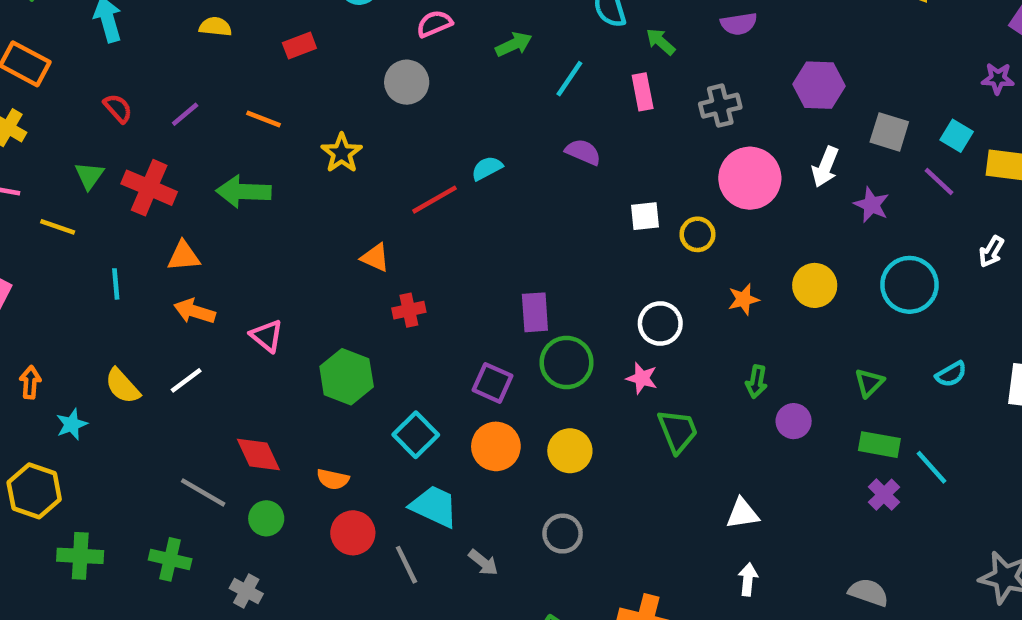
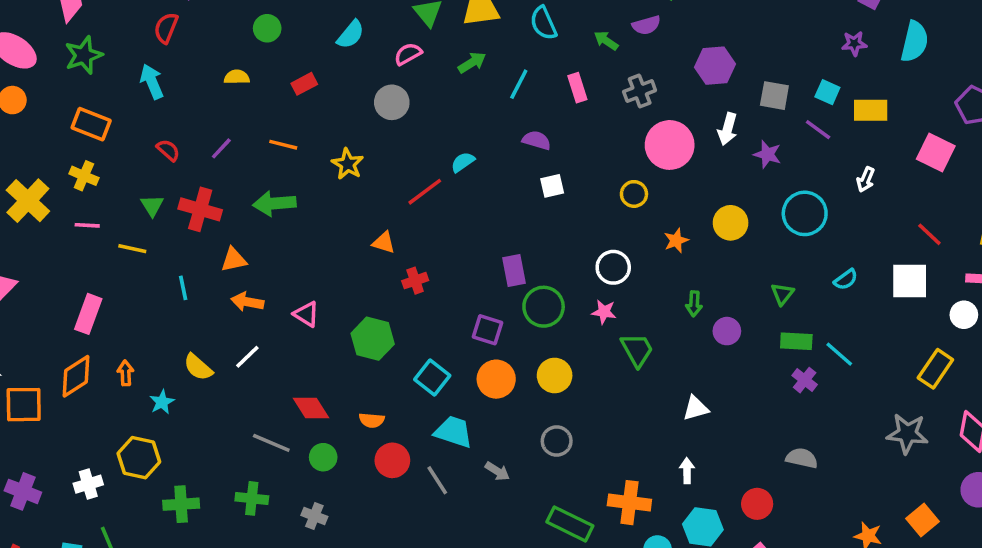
green arrow: (661, 42) -> (606, 41), moved
white square: (645, 216) -> (552, 186), moved
white arrow: (748, 579) -> (687, 471), moved

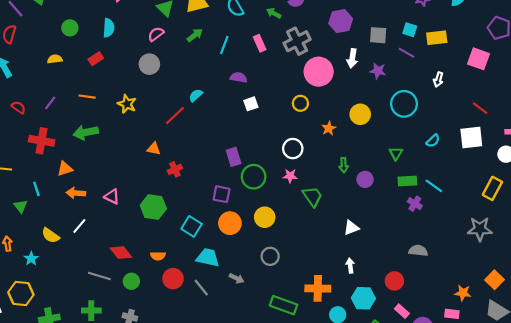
cyan semicircle: (351, 34) -> (109, 28), moved, turned -30
gray cross: (640, 91) -> (297, 41), size x1.4
green triangle: (152, 206) -> (21, 206), moved

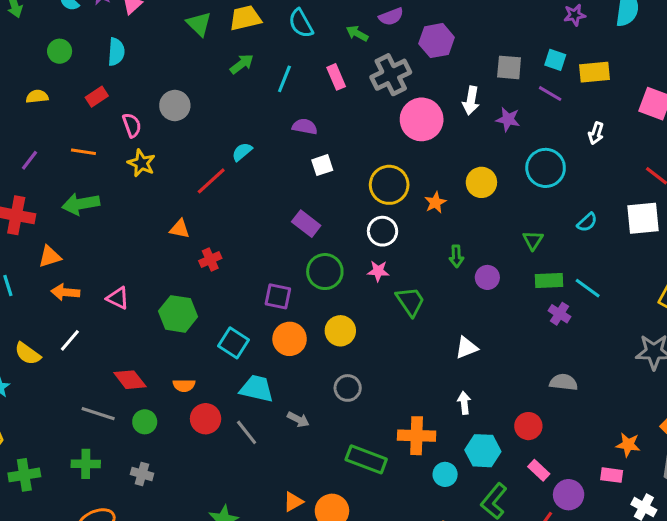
purple hexagon: (341, 21) -> (437, 41), moved
pink semicircle: (156, 34) -> (132, 125), moved, turned 105
yellow circle: (300, 103) -> (389, 185), moved, size x1.6
purple rectangle: (234, 157) -> (306, 224), moved, turned -36

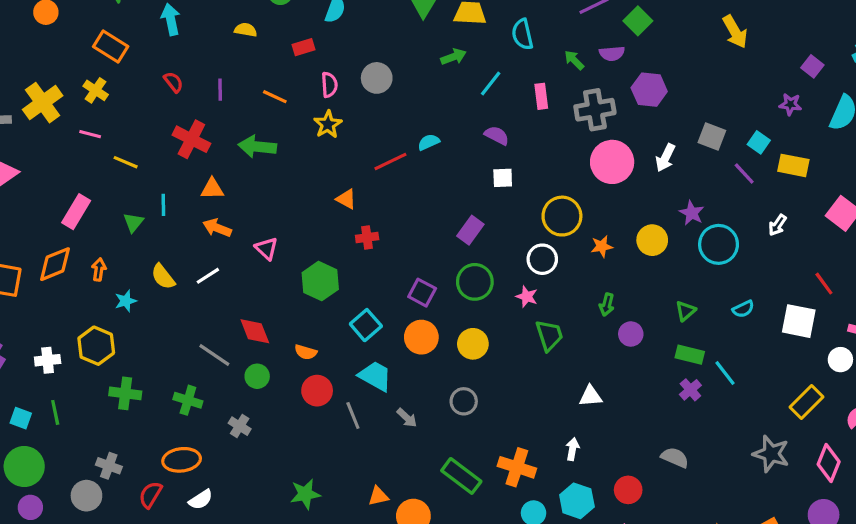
purple star: (508, 119) -> (692, 213), moved
purple line: (30, 160) -> (220, 90), turned -55
purple rectangle: (306, 224) -> (470, 230), turned 72

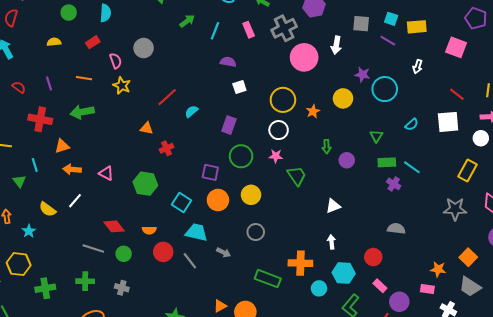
cyan semicircle: (429, 142) -> (191, 111), moved

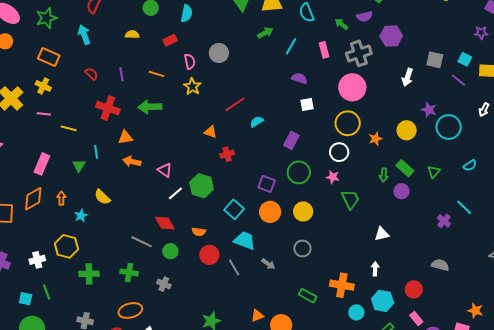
pink circle: (304, 57) -> (352, 87), moved
green rectangle: (387, 162) -> (405, 168), moved, turned 36
white line: (75, 201) -> (175, 193), moved
green rectangle: (268, 279) -> (308, 296), size x0.7

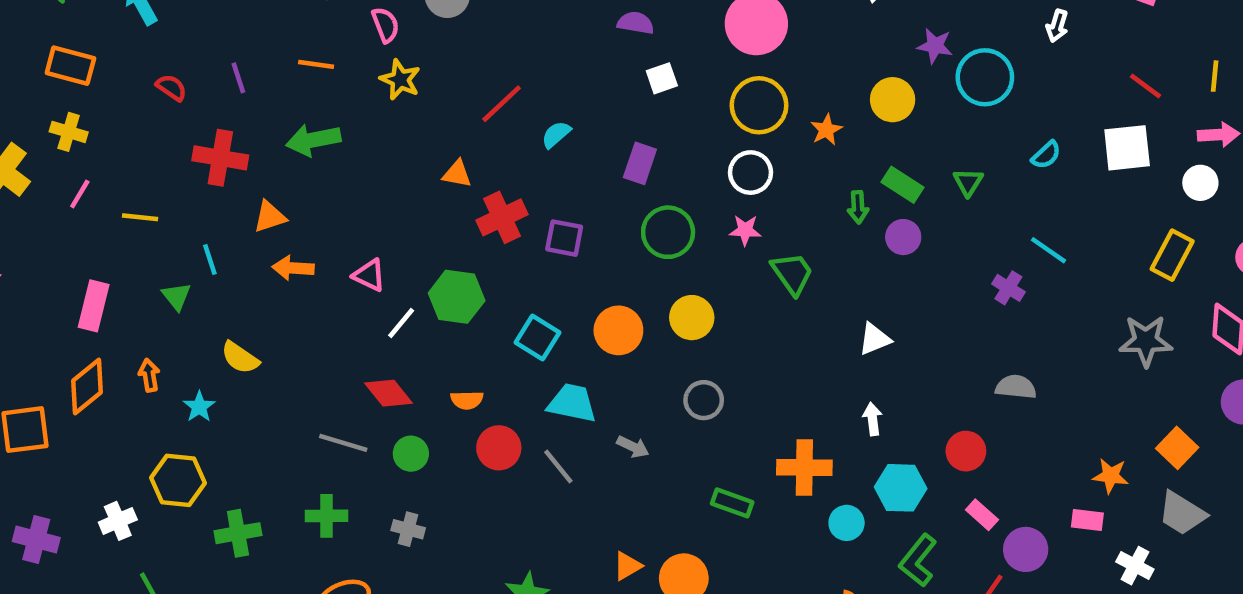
pink line: (44, 114) -> (80, 194), turned -56
red cross: (227, 154) -> (502, 217), size x1.5
purple square: (267, 184) -> (564, 238), moved

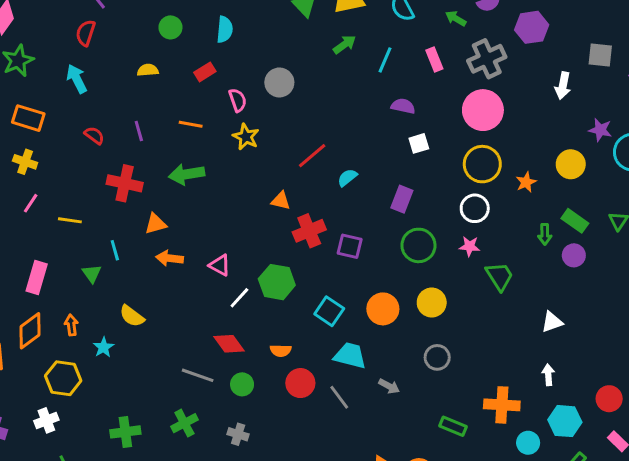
yellow hexagon: (178, 480) -> (63, 378), moved
green cross: (326, 516) -> (184, 423), turned -30

